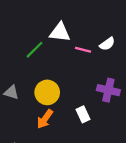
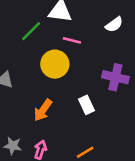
pink line: (83, 50) -> (72, 40), moved
yellow circle: (47, 92) -> (55, 64), moved

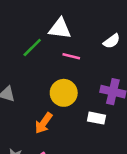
yellow circle: (55, 64) -> (64, 93), moved
white rectangle: (86, 105) -> (96, 118), moved, turned -54

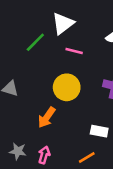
white triangle: (60, 29) -> (63, 23), turned -45
white rectangle: (96, 118) -> (99, 131), moved

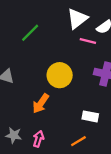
white triangle: (63, 23) -> (77, 19), moved
pink line: (74, 51) -> (88, 41), moved

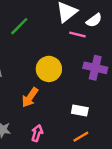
pink arrow: (38, 139) -> (37, 133), moved
orange line: (78, 141) -> (81, 137), moved

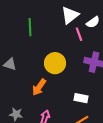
green line: (19, 26) -> (30, 27), turned -48
pink line: (77, 35) -> (79, 34), turned 56

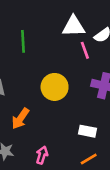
white triangle: (70, 15) -> (74, 26), turned 36
orange arrow: (39, 87) -> (20, 119), moved

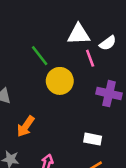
green line: (23, 41) -> (40, 56), moved, turned -35
yellow circle: (55, 87) -> (60, 81), moved

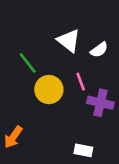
white triangle: (79, 34) -> (69, 41), turned 40
pink line: (90, 58) -> (81, 82), moved

